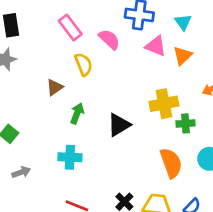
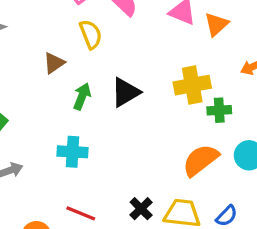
black triangle: (119, 125) -> (125, 92), moved
orange semicircle: (171, 163) -> (201, 160), turned -108

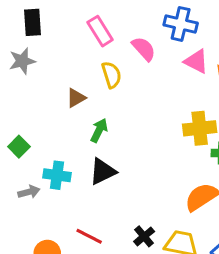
black triangle: (125, 92) -> (103, 171), moved
cyan cross: (73, 152) -> (57, 175), moved

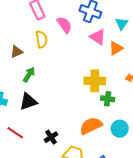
red line: (89, 236) -> (15, 133), moved
black cross: (144, 236) -> (51, 137), moved

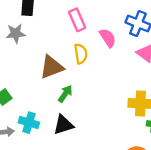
brown triangle: (17, 52) -> (52, 67), size x1.6

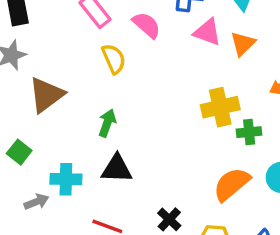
brown triangle: (52, 67) -> (46, 95), moved
black triangle: (63, 125) -> (117, 169), turned 35

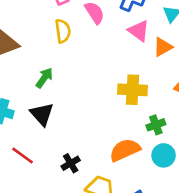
green cross: (249, 132) -> (156, 125), moved, turned -30
black triangle: (117, 169) -> (42, 114), turned 30

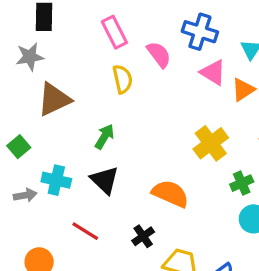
yellow cross: (133, 90) -> (211, 143), turned -36
orange semicircle: (125, 150) -> (170, 194), moved, turned 52

